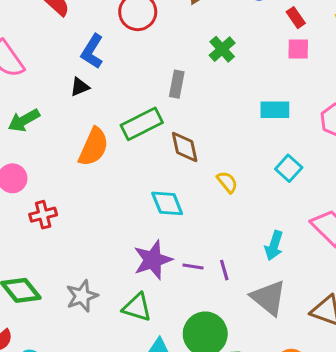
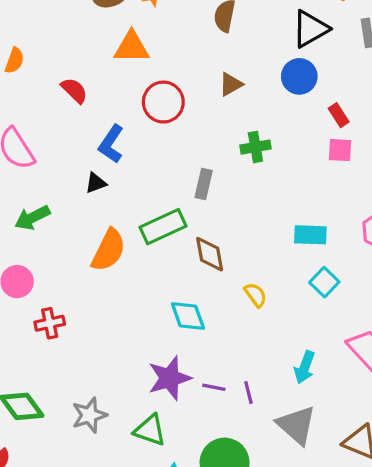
green cross: (222, 49) -> (255, 147), turned 30
cyan rectangle: (275, 110) -> (310, 235), moved

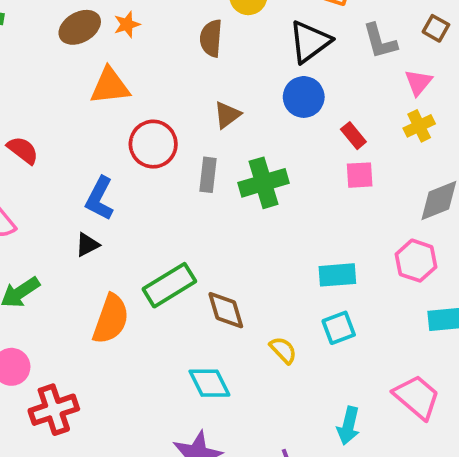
red semicircle: (74, 90) -> (23, 150), moved
green cross: (255, 147) -> (263, 183), size x1.4
gray rectangle: (204, 184) -> (208, 175), moved
cyan square: (324, 282) -> (339, 328), moved, turned 32
red cross: (50, 323) -> (54, 410), size x1.4

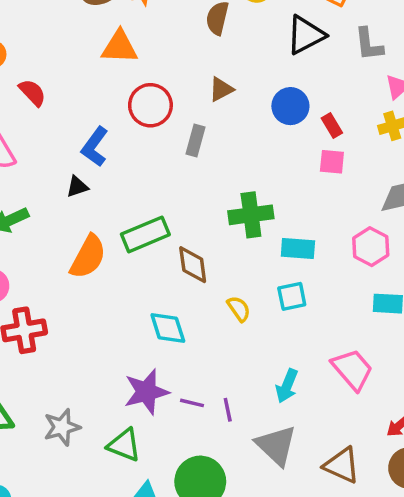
blue circle: (304, 97) -> (290, 106), moved
green cross: (263, 183) -> (251, 215), moved

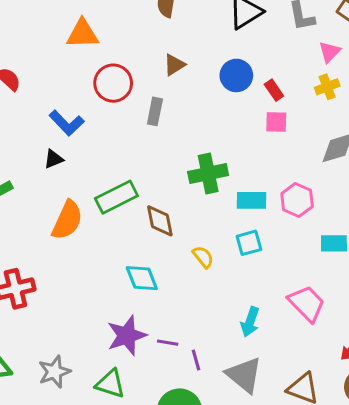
blue L-shape: (95, 147) -> (67, 123), turned -76
pink hexagon: (371, 247) -> (297, 200), moved
purple line: (228, 410) -> (196, 360), moved

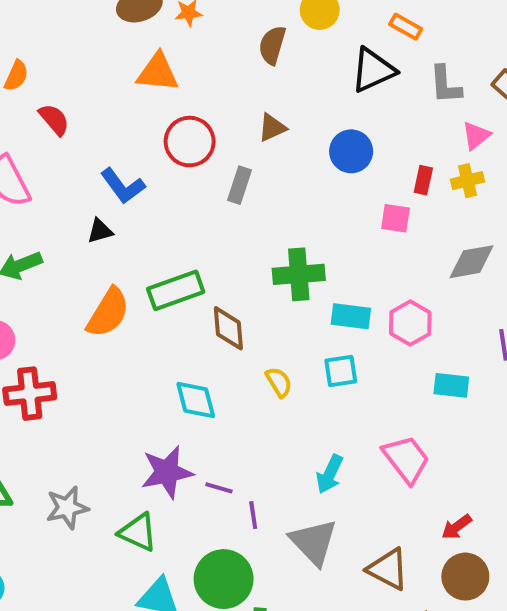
red rectangle: (274, 90) -> (423, 180), moved, turned 40

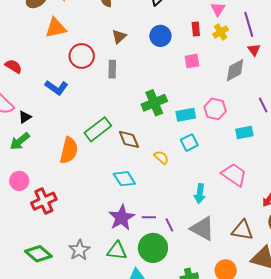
red rectangle: (423, 180) -> (196, 29), moved
black triangle: (100, 231) -> (25, 117), moved
green circle: (224, 579) -> (153, 248), moved

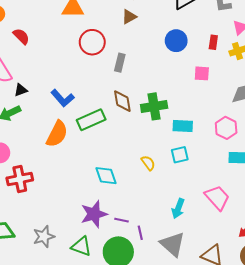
brown triangle: (119, 37) -> (129, 17), moved
blue L-shape: (56, 88) -> (63, 98), moved
pink hexagon: (215, 109) -> (226, 128), moved
brown diamond: (129, 139) -> (122, 101), moved

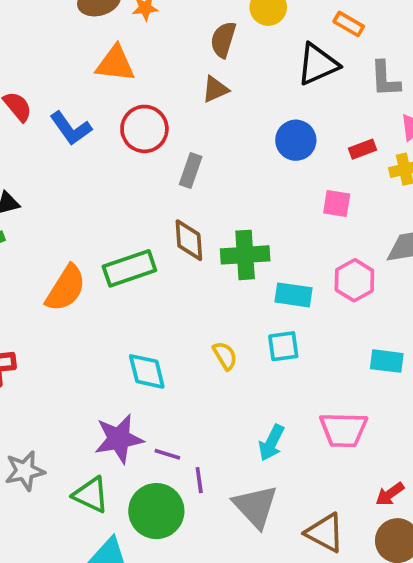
red rectangle: (213, 42) -> (362, 149), turned 56
blue L-shape: (63, 98) -> (71, 128), moved
pink hexagon: (226, 128) -> (354, 280), moved
pink trapezoid: (217, 198) -> (344, 430), turned 128

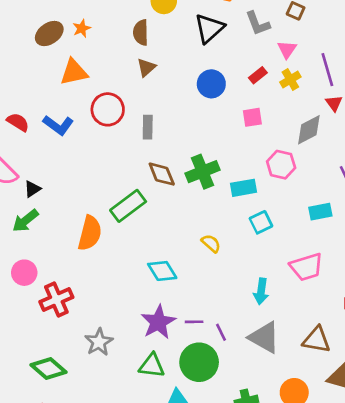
cyan square: (283, 346) -> (261, 222), moved
gray star: (25, 471) -> (99, 342), moved

